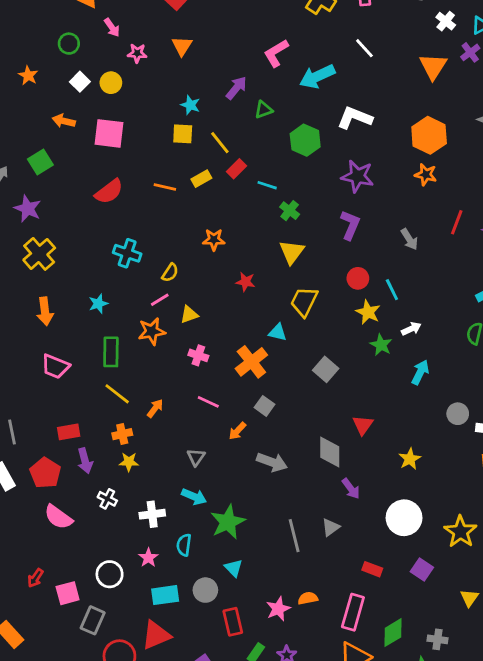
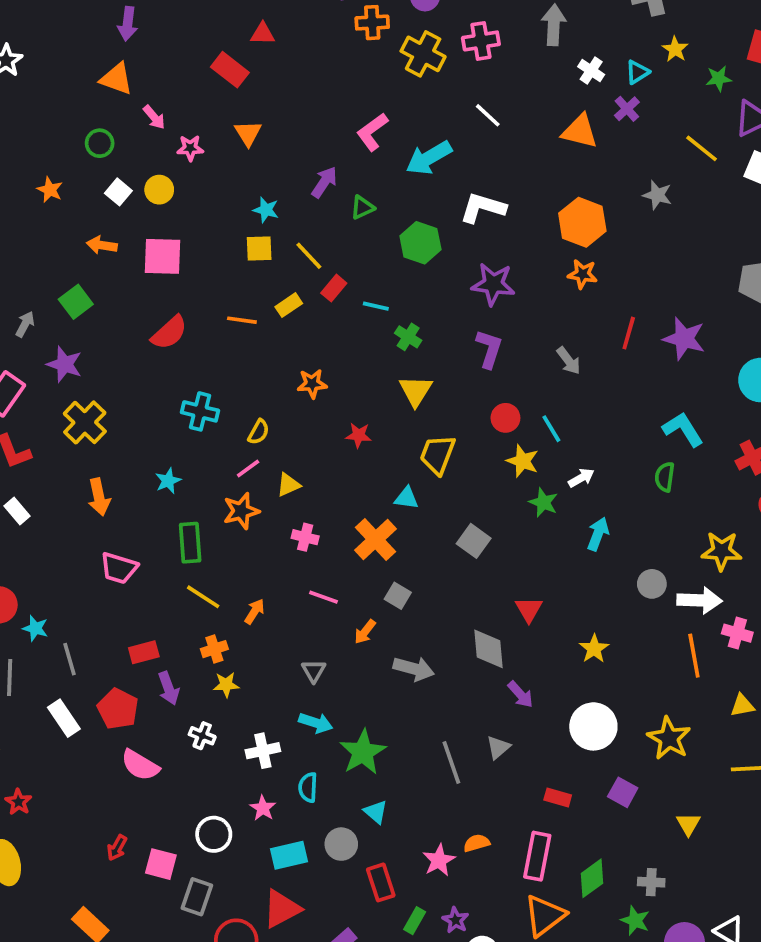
orange triangle: (433, 66) -> (580, 131), turned -44
pink square: (68, 593) -> (161, 864), turned 35

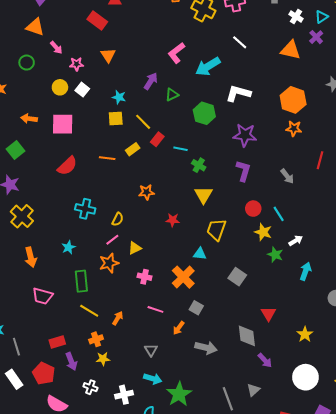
white square: (118, 192) -> (82, 90), moved

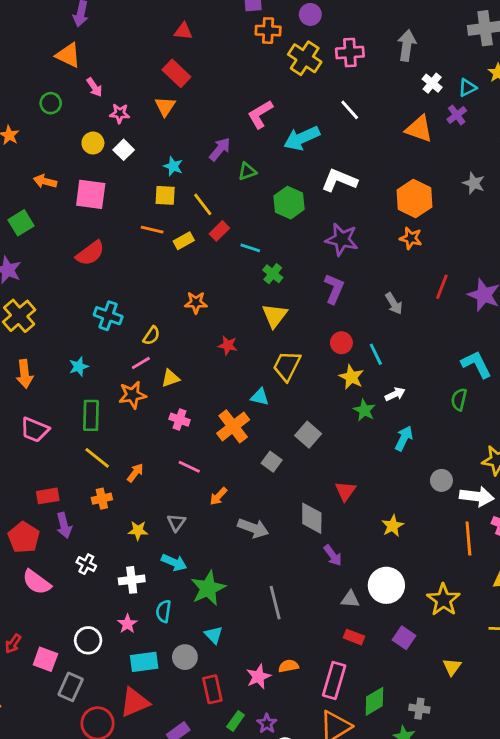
red rectangle: (97, 20) -> (176, 73), moved
orange line: (107, 158) -> (152, 230), moved
gray square: (196, 308) -> (272, 462), moved
yellow star: (103, 359) -> (138, 531), moved
gray triangle: (253, 390) -> (350, 599), moved, turned 40

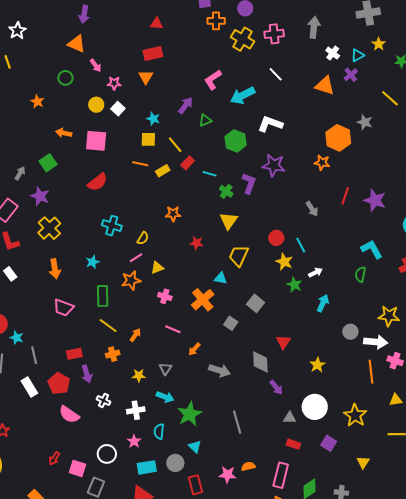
red rectangle: (176, 73) -> (153, 53), turned -54
orange hexagon: (414, 199) -> (338, 138), moved
purple L-shape: (334, 289) -> (249, 183), moved
pink star: (258, 677) -> (228, 475), turned 30

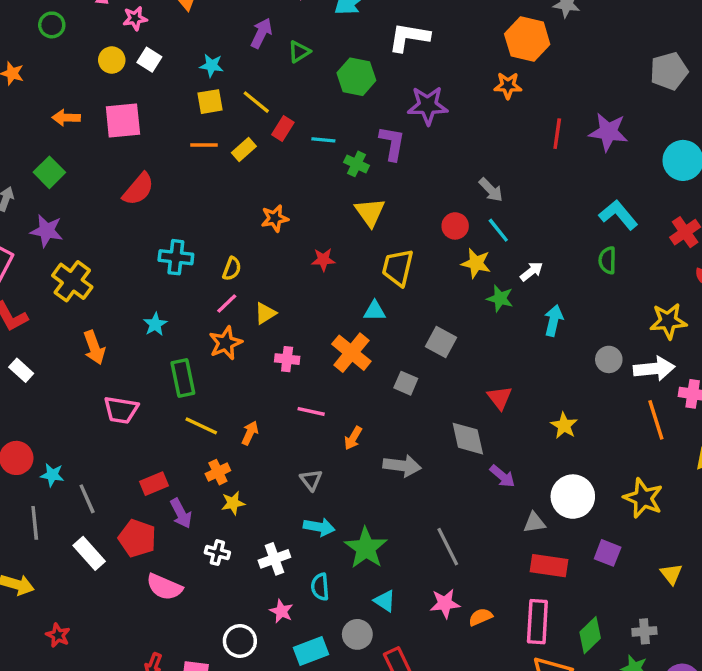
gray arrow: (312, 209) -> (491, 190), moved
yellow star: (139, 375) -> (233, 503), moved
red rectangle: (293, 444) -> (549, 566), size x1.5
pink star: (228, 475) -> (445, 603), moved

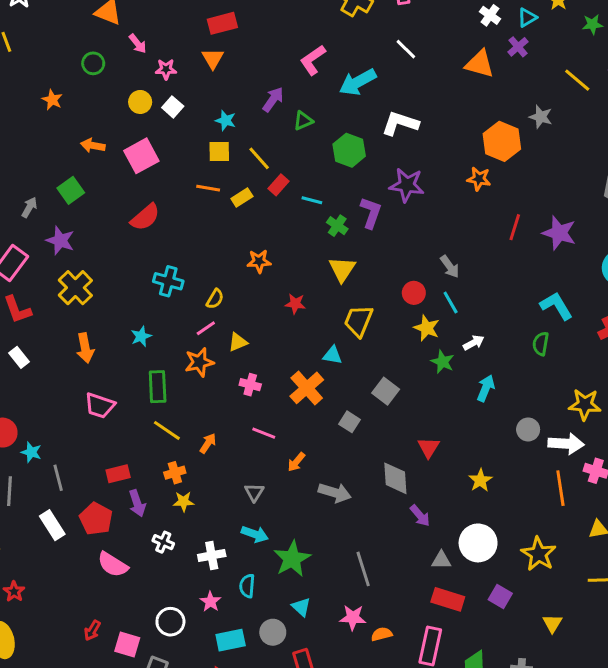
pink square: (123, 120) -> (141, 156), turned -32

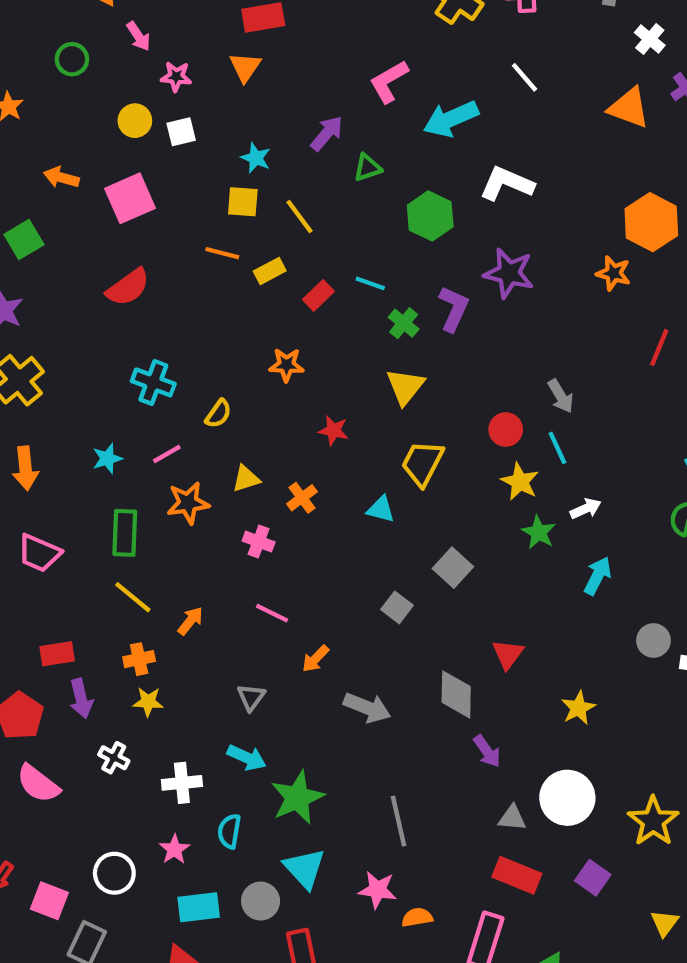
white square: (173, 107) -> (181, 132), turned 30
red rectangle: (278, 185) -> (318, 295), moved
pink line: (206, 328) -> (167, 454), moved
orange cross: (307, 388) -> (302, 498), moved, size x0.6
cyan triangle: (301, 607) -> (305, 868), size x1.5

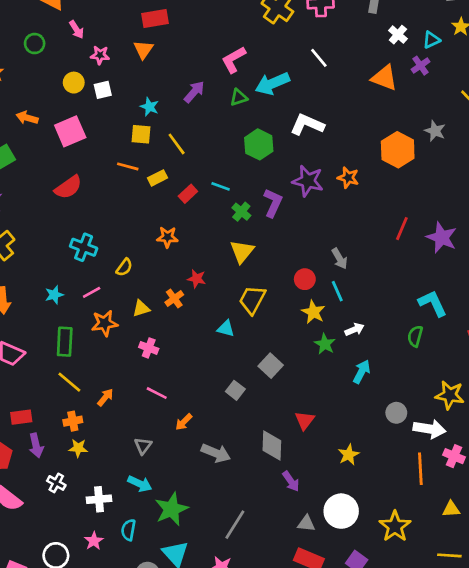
green triangle: (368, 168) -> (239, 97), moved
orange star: (613, 273) -> (348, 178), moved
orange cross: (302, 498) -> (174, 298), moved
gray line: (399, 821) -> (235, 525), turned 44

